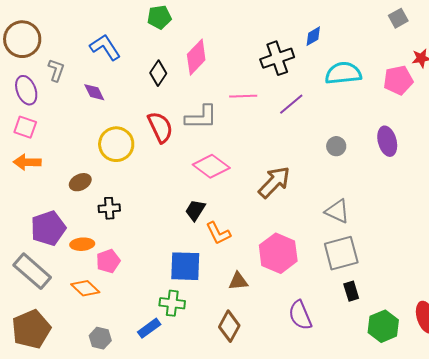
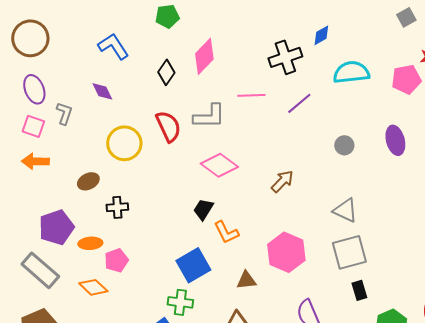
gray L-shape: (56, 70) -> (64, 113), moved
brown arrow: (274, 182) -> (282, 181), size x0.7
blue square: (185, 266) -> (193, 265), turned -32

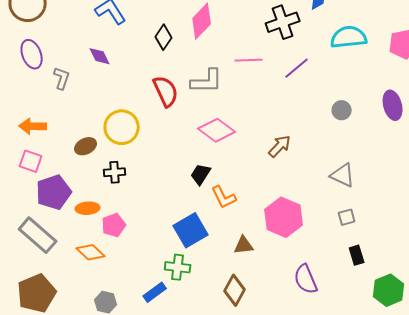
pink square: (33, 126) -> (31, 161), moved
yellow circle: (124, 143) -> (122, 127), moved
gray square: (349, 252) -> (347, 217), size x0.5

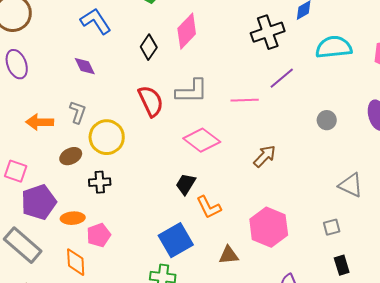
pink line: (249, 60) -> (245, 100), moved
gray L-shape: (62, 78) -> (78, 112), moved
orange arrow: (33, 126) -> (40, 122), moved
gray triangle: (343, 175) -> (351, 185), moved
orange diamond: (91, 252) -> (76, 262), turned 44

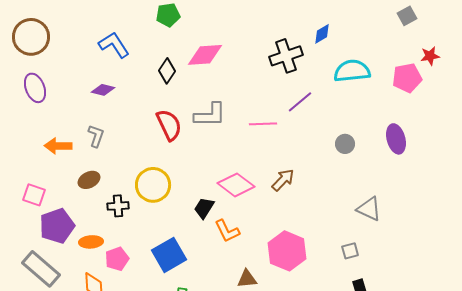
pink diamond: (187, 31) -> (205, 55), turned 42
purple diamond: (85, 66) -> (103, 90), turned -50
yellow circle: (107, 137) -> (153, 185), moved
pink diamond: (202, 140) -> (236, 185), moved
blue square: (176, 240) -> (169, 255), moved

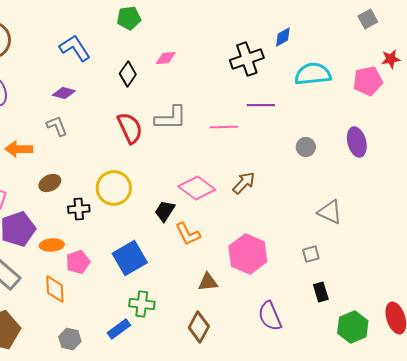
pink diamond: (205, 55) -> (166, 58), size x0.6
purple line: (300, 102) -> (261, 105), turned 40
gray L-shape: (96, 136) -> (57, 126), moved, turned -40

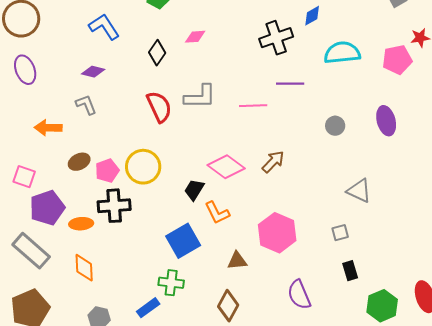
black cross: (79, 209) -> (114, 206), moved, size x1.5
blue square: (130, 258) -> (183, 241), moved
pink pentagon: (78, 262) -> (107, 171), moved

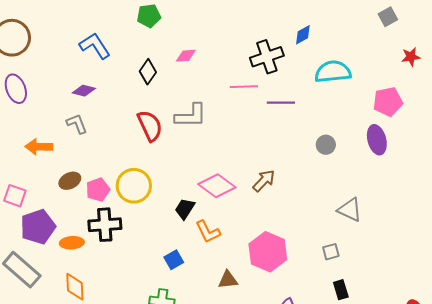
pink pentagon: (397, 60) -> (388, 102), moved
pink line: (253, 106) -> (244, 87), moved
blue square: (183, 241) -> (174, 260), size x0.6

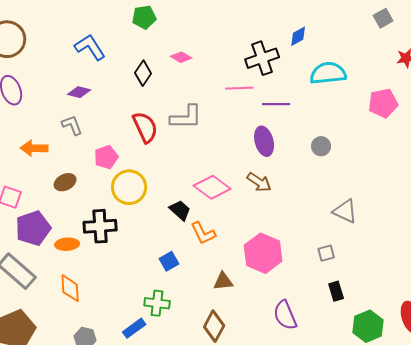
pink diamond: (186, 56) -> (181, 57), turned 35
purple ellipse: (377, 140) -> (264, 141), moved
brown arrow: (264, 181) -> (259, 182), turned 80
pink pentagon: (98, 190) -> (106, 157), moved
black trapezoid: (185, 209) -> (180, 210), turned 100

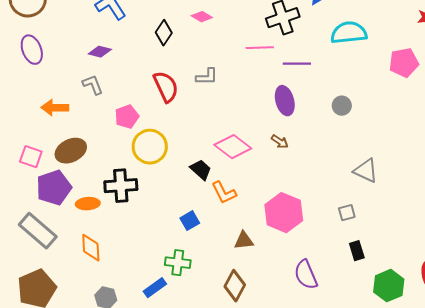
gray L-shape: (186, 117) -> (207, 77), size x0.7
brown ellipse: (65, 182) -> (71, 151), moved, size x1.4
brown arrow: (259, 182) -> (280, 142), size x0.7

